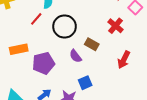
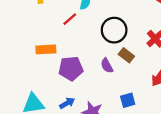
black circle: (65, 26) -> (114, 30), moved
blue square: (85, 83) -> (128, 100), moved

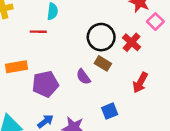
red line: (70, 19) -> (38, 32), turned 48
black circle: (114, 30) -> (101, 37), moved

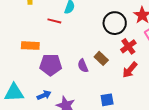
black circle: (101, 37) -> (115, 23), moved
red arrow: (140, 83) -> (130, 70), moved
blue square: (110, 111) -> (107, 100), moved

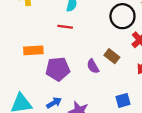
red line: (54, 21) -> (65, 27), moved

